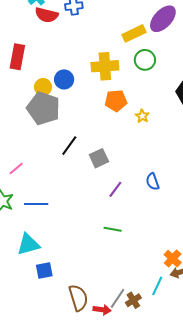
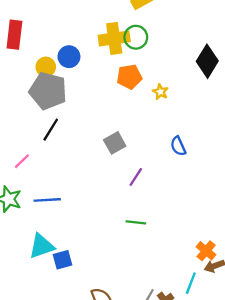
green circle: (145, 60) -> (136, 37), moved
black line: (69, 146) -> (51, 130), moved
blue semicircle: (153, 182) -> (178, 146), moved
blue square: (44, 270) -> (62, 260), moved

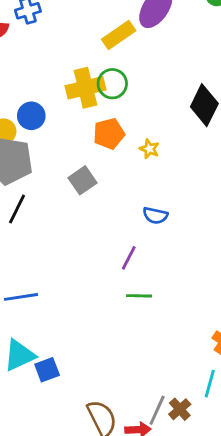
gray square: (115, 143) -> (83, 180), moved
blue semicircle: (178, 146) -> (155, 215), moved, turned -48
green line: (136, 222) -> (139, 296), moved

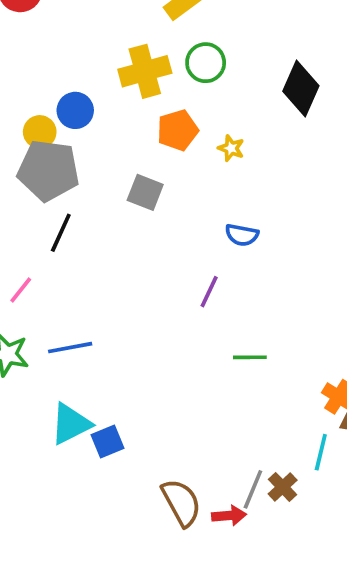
green circle: (112, 84) -> (206, 63), moved
gray square: (83, 180) -> (145, 192), turned -32
green line: (139, 296) -> (250, 357), moved

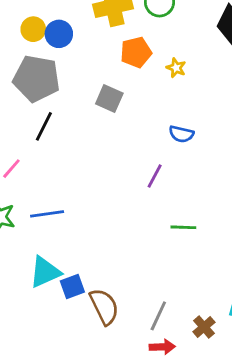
yellow circle: (40, 132) -> (33, 29), moved
gray line: (253, 489) -> (158, 316), moved
brown semicircle: (181, 503) -> (104, 307), moved

